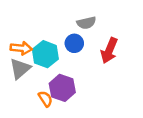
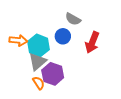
gray semicircle: (86, 23) -> (73, 19), turned 42
gray triangle: (20, 69) -> (38, 62), moved

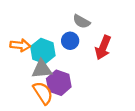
gray triangle: (38, 62) -> (42, 69), turned 36
orange semicircle: (39, 83) -> (43, 93), size x1.5

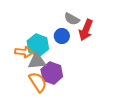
orange arrow: (20, 45) -> (24, 52), moved
red arrow: (103, 48) -> (86, 30), moved

